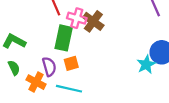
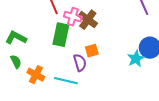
orange square: (71, 63) -> (92, 51), moved
purple semicircle: (49, 67) -> (80, 63), moved

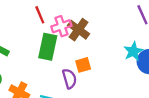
pink cross: (73, 17) -> (61, 26), turned -36
cyan star: (136, 59) -> (133, 51), moved

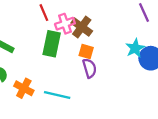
orange square: (83, 65) -> (86, 52), moved, turned 32
purple semicircle: (69, 79) -> (89, 68), moved

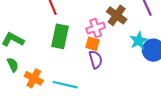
pink cross: (65, 24) -> (96, 28), moved
brown cross: (82, 27) -> (117, 15), moved

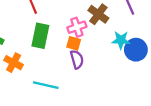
cyan star: (139, 41) -> (121, 40), turned 30
orange cross: (34, 78) -> (14, 63), moved

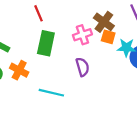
orange square: (74, 43) -> (108, 37), moved

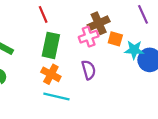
brown cross: (104, 22) -> (99, 23), moved, turned 30
orange cross: (19, 70) -> (51, 74), moved

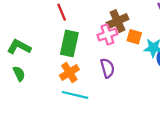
orange cross: (51, 74) -> (69, 73), turned 30

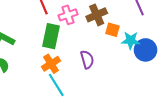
pink cross: (107, 34) -> (68, 15), moved
cyan line: (75, 95) -> (56, 85), turned 45

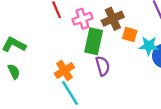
green rectangle: (51, 36) -> (94, 41), moved

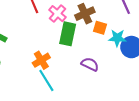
pink cross: (82, 19) -> (57, 14), turned -30
purple semicircle: (103, 66) -> (90, 64), moved, turned -48

